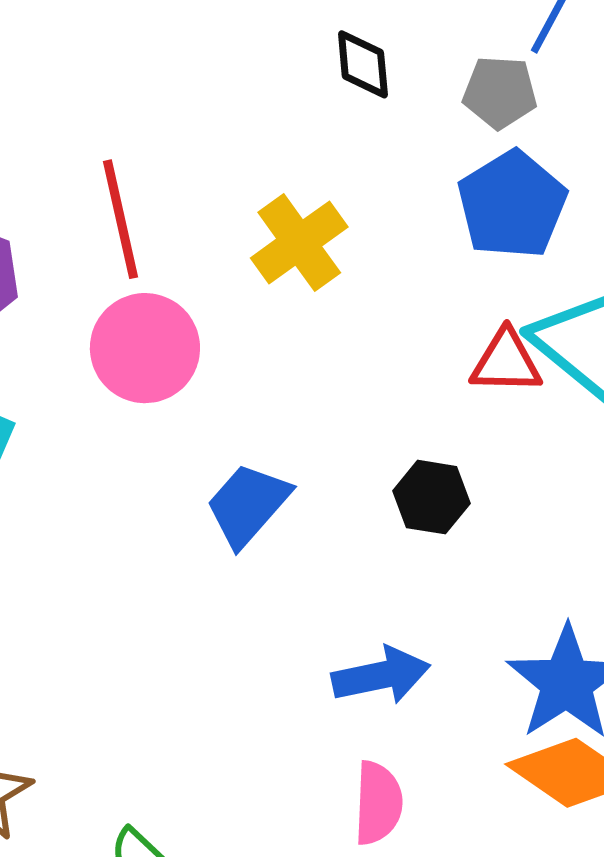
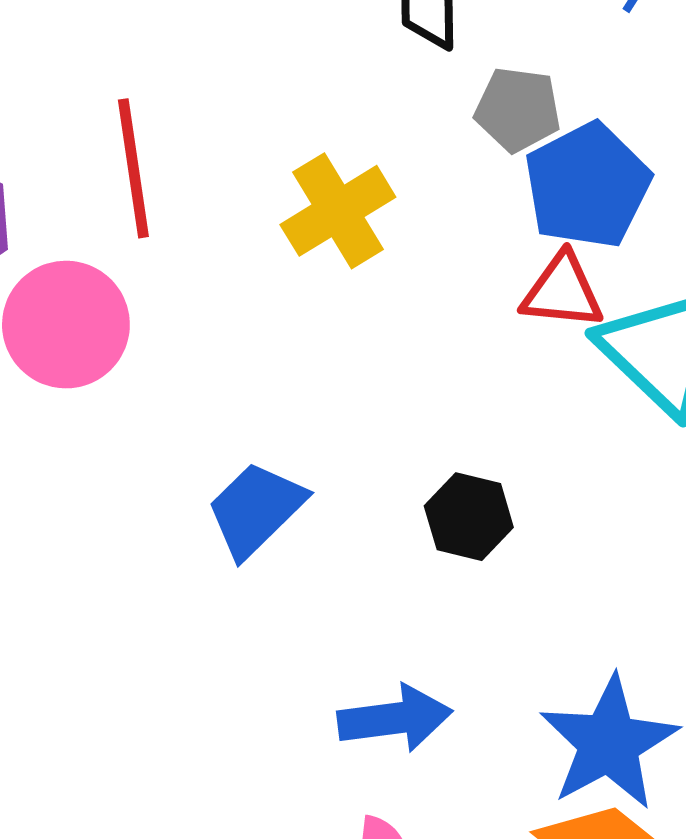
gray pentagon: (500, 92) -> (518, 110), moved
pink circle: (145, 348) -> (66, 325), moved
red triangle: (506, 362) -> (562, 292), moved

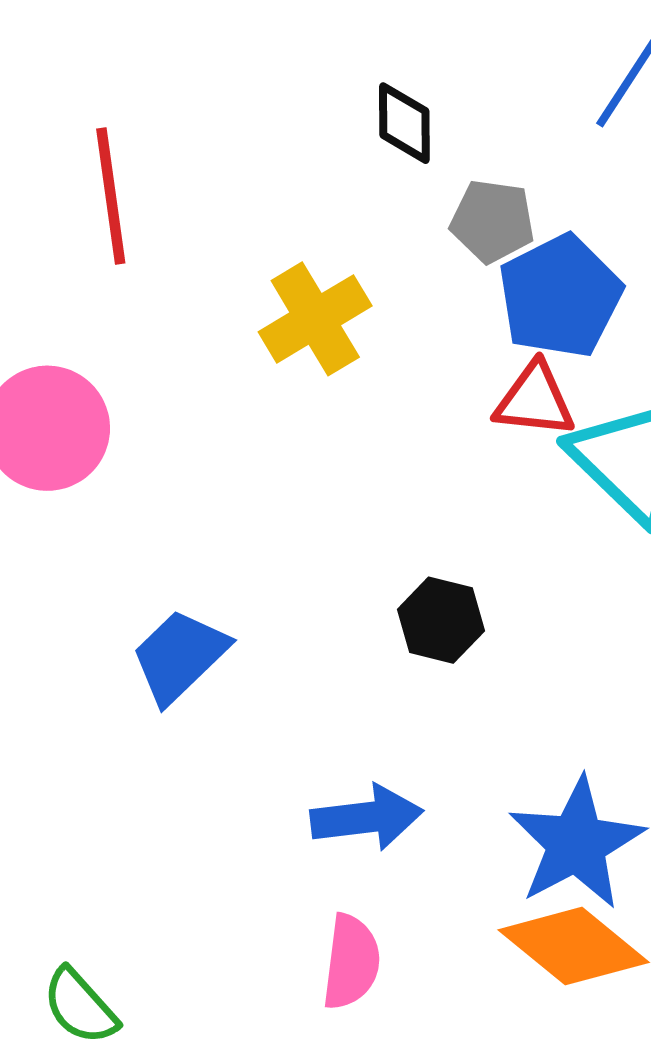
red line: (133, 168) -> (111, 196), moved
blue trapezoid: (256, 510) -> (180, 656), moved

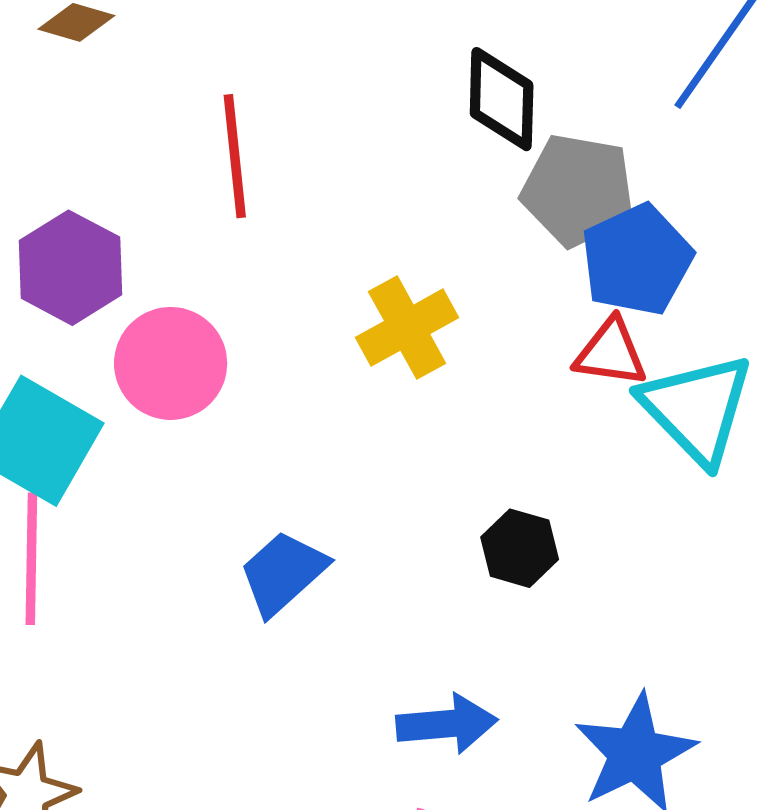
black diamond: (404, 123) -> (502, 99), size x1.4
gray pentagon: (493, 221) -> (578, 190), size x1.5
yellow cross: (315, 319) -> (407, 328), moved

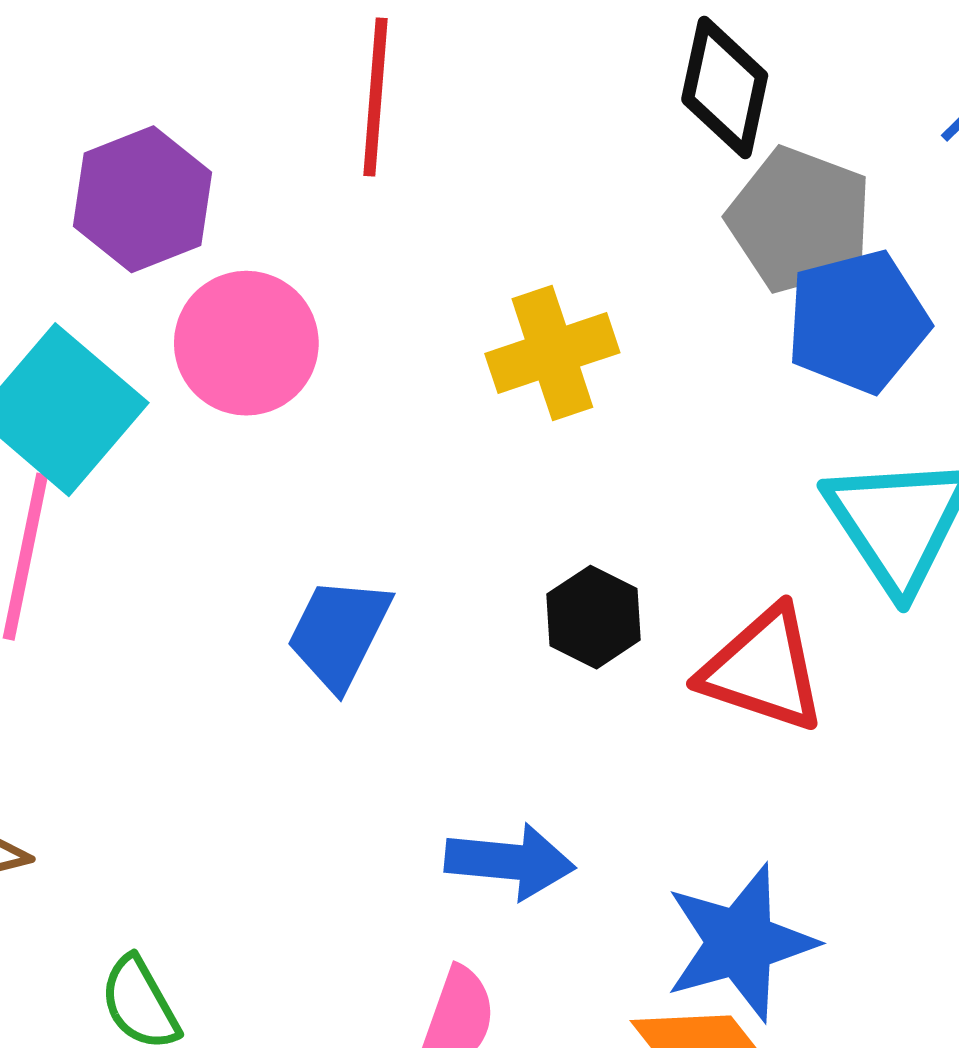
red triangle: (611, 353) -> (763, 669), moved, size x1.4
black hexagon: (520, 548) -> (593, 617), moved
blue trapezoid: (283, 573) -> (339, 633), turned -32

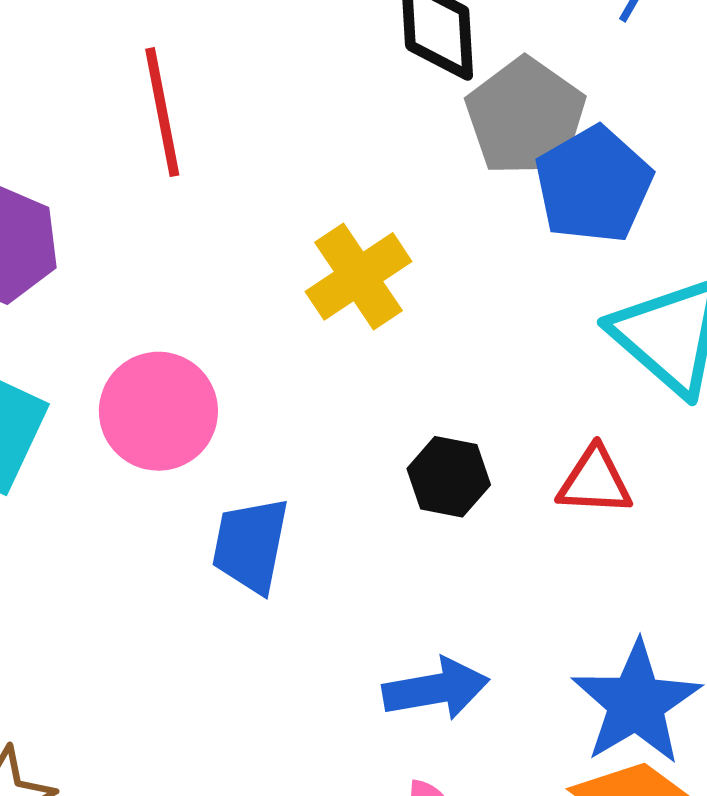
gray pentagon: (800, 220) -> (526, 117), turned 30
pink circle: (246, 343) -> (158, 411), moved
red triangle: (763, 669) -> (595, 481), size x0.7

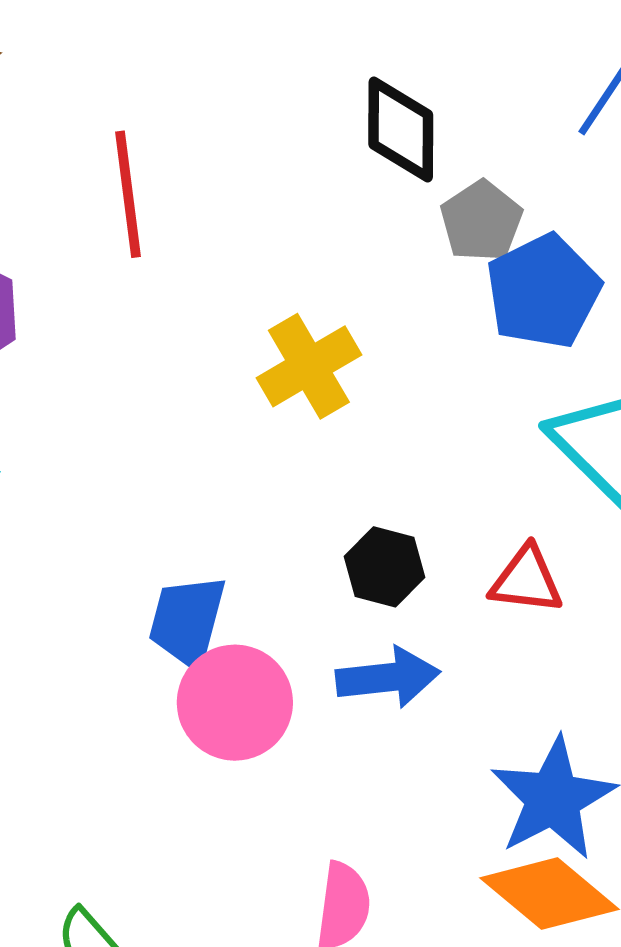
gray pentagon: (526, 117) -> (481, 221), size x0.7
pink circle: (158, 411) -> (235, 703), moved
blue arrow: (436, 689) -> (388, 677), moved

